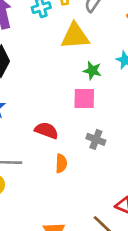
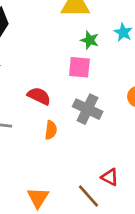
gray cross: (96, 139) -> (88, 109), size x1.5

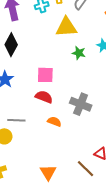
pink square: (79, 67) -> (45, 75), moved
orange semicircle: (51, 130) -> (54, 122), turned -72

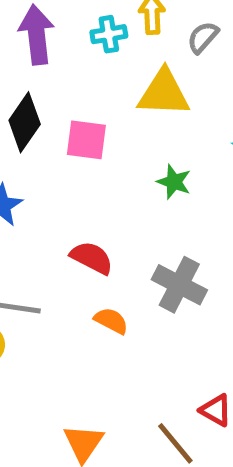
green star: (79, 53) -> (174, 182), moved
pink square: (45, 75) -> (86, 140), moved

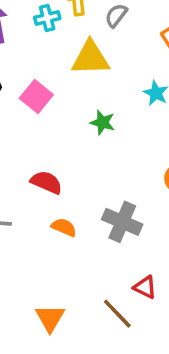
pink square: (86, 140) -> (36, 96), turned 36
gray cross: (179, 285) -> (122, 222), moved

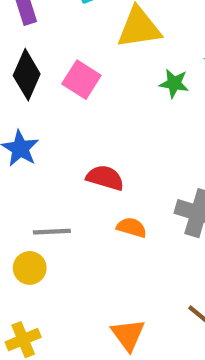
green star: (103, 122) -> (174, 83), moved

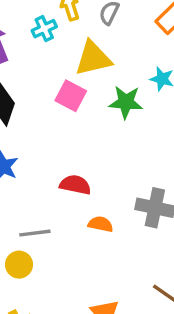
pink square: (81, 80) -> (71, 96), moved
green star: (174, 83) -> (126, 102), size x1.4

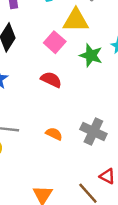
red semicircle: (75, 185) -> (51, 80), moved

